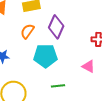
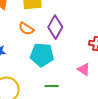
orange semicircle: (27, 31) -> (26, 29), turned -98

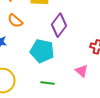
orange semicircle: (26, 29) -> (15, 21), moved

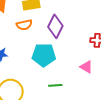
orange semicircle: (15, 21) -> (24, 25), moved, turned -42

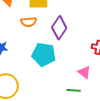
green line: (55, 85) -> (74, 90), moved

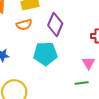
pink triangle: (84, 72) -> (89, 63), turned 32

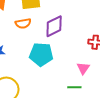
purple diamond: (55, 24) -> (54, 26), turned 35

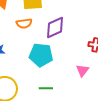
green line: (74, 87) -> (46, 88), moved

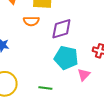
cyan pentagon: (41, 55) -> (66, 58), moved

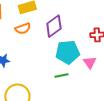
green line: (45, 88) -> (62, 76), moved

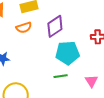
pink triangle: (90, 63) -> (91, 81), moved

